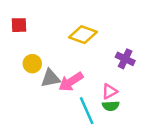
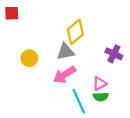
red square: (19, 25) -> (12, 13), moved
yellow diamond: (83, 35) -> (75, 32), turned -60
gray triangle: (50, 78) -> (66, 52), moved

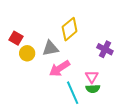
red square: (12, 13) -> (16, 38), moved, turned 32
gray triangle: (66, 52) -> (50, 48), moved
pink triangle: (100, 83) -> (92, 77), turned -32

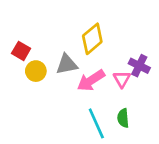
pink arrow: (59, 68) -> (91, 80), moved
pink triangle: (92, 77) -> (122, 79), moved
green semicircle: (93, 89) -> (123, 118), turned 88

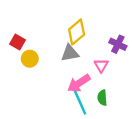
gray triangle: (67, 64) -> (70, 53), moved
purple cross: (139, 66) -> (118, 44), moved
pink arrow: (91, 80) -> (79, 83), moved

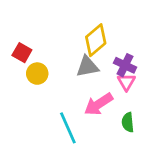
purple cross: (118, 44) -> (125, 65), moved
cyan line: (80, 102) -> (68, 128), moved

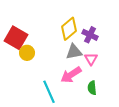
red square: (22, 53) -> (16, 38), size x1.6
purple cross: (125, 65) -> (90, 35), moved
gray triangle: (87, 67) -> (74, 52), moved

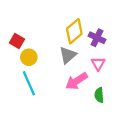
red square: (16, 38) -> (17, 41), size x0.6
gray triangle: (74, 52) -> (68, 55), moved, turned -30
cyan line: (49, 92) -> (29, 83), moved

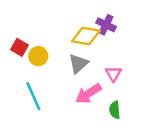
yellow diamond: (74, 31) -> (86, 36), turned 50
purple cross: (97, 38) -> (106, 25), moved
yellow circle: (29, 57) -> (38, 56), moved

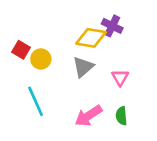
pink arrow: (88, 94) -> (88, 116), moved

